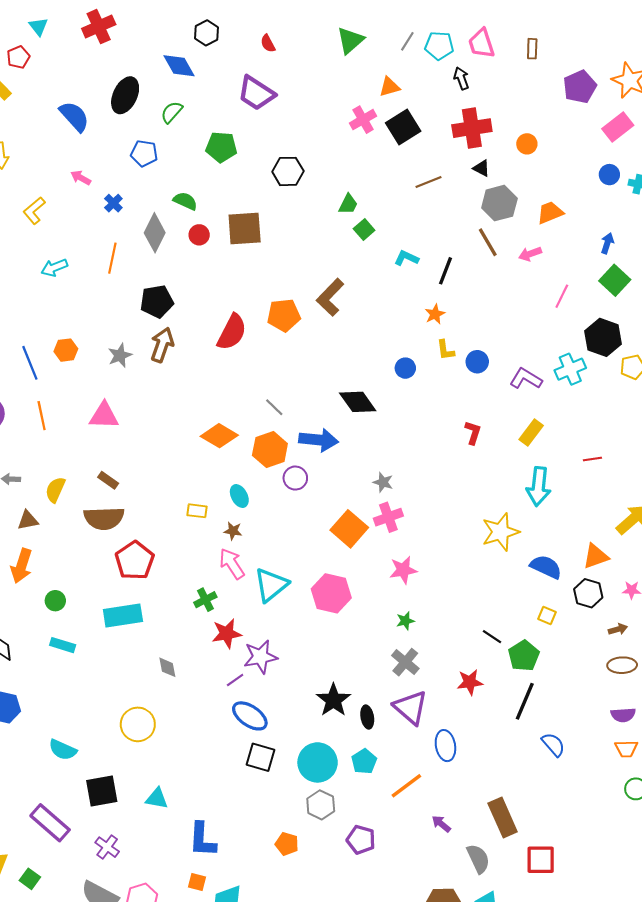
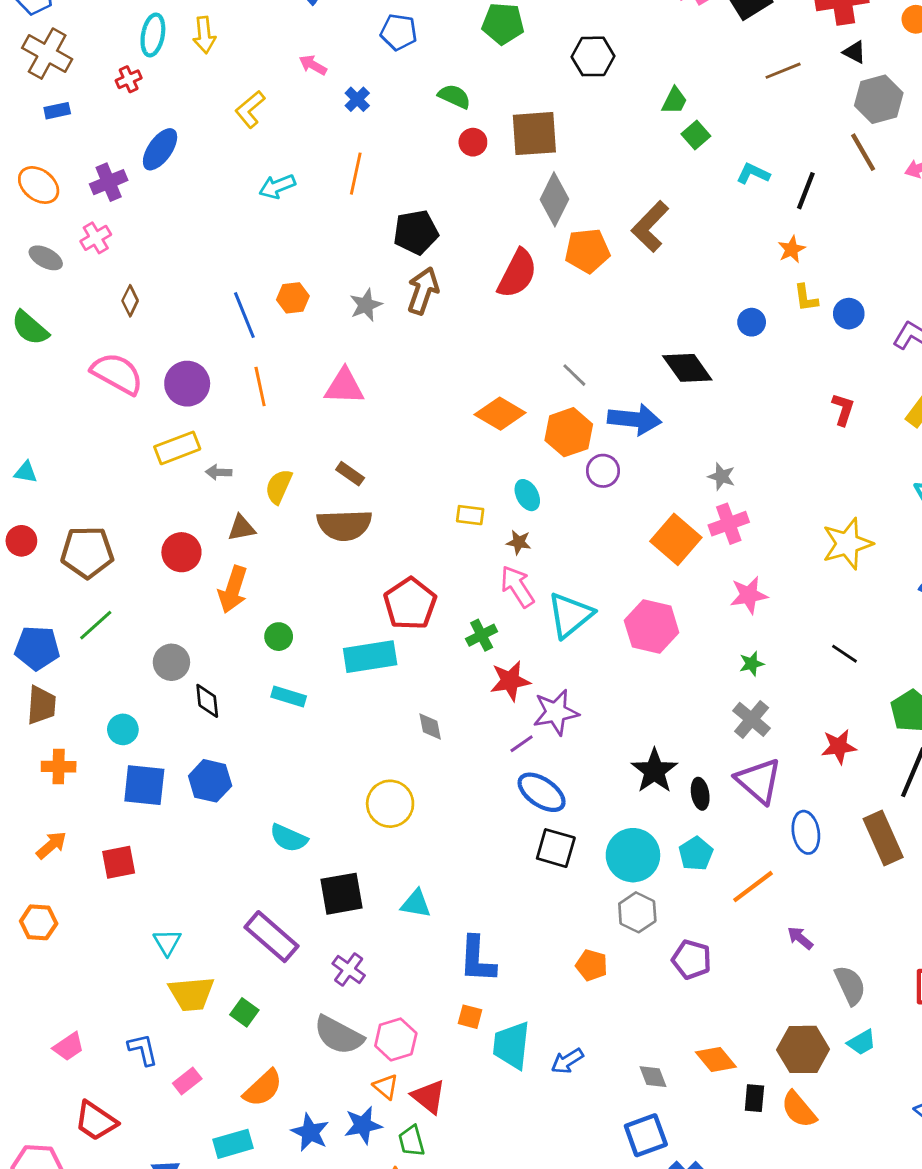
gray diamond: (155, 233) -> (554, 199), moved
yellow star: (500, 532) -> (847, 544), moved
red pentagon: (135, 561) -> (410, 604), moved
black line: (492, 637) -> (844, 654), moved
brown rectangle: (503, 817) -> (883, 838), moved

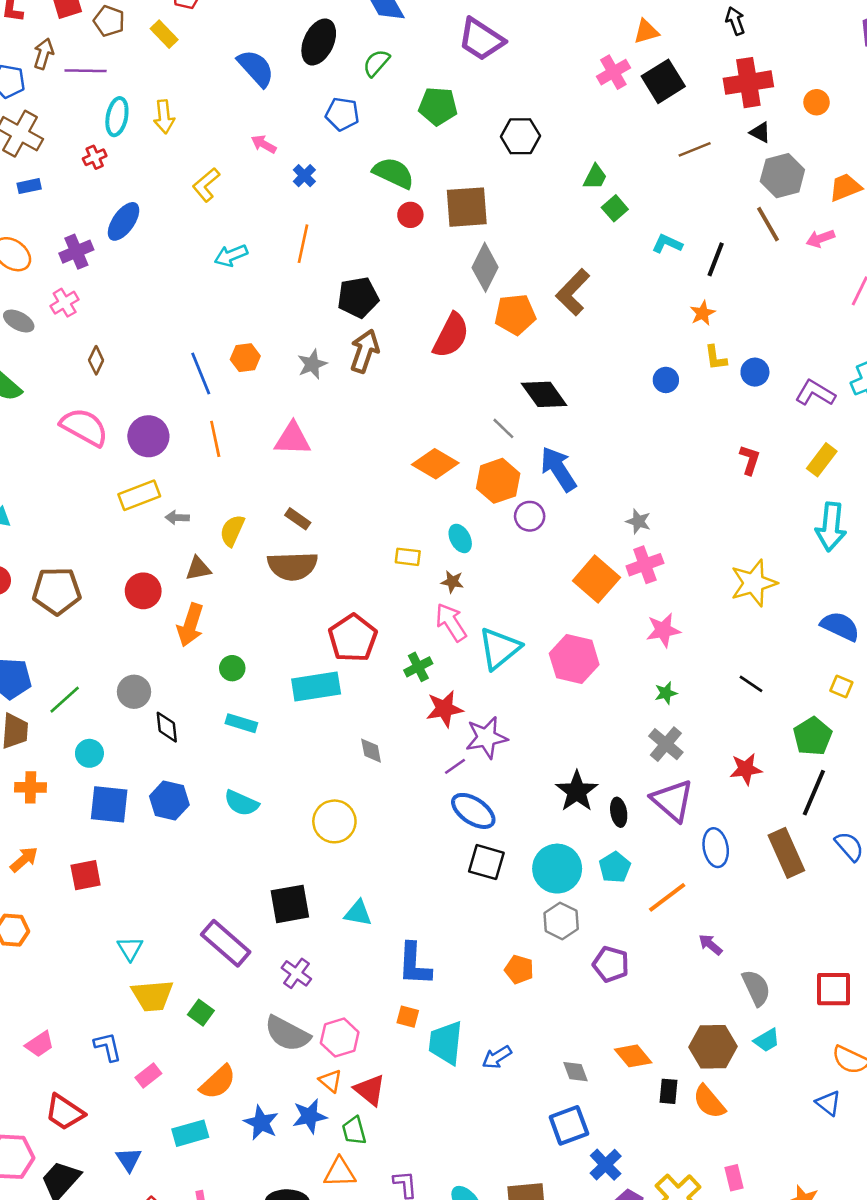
green semicircle: (454, 96) -> (393, 173), size x1.4
black diamond: (687, 368) -> (544, 394), moved
blue arrow: (634, 419) -> (558, 469), turned -129
green line: (96, 625) -> (65, 700), moved
cyan semicircle: (289, 838) -> (241, 803), moved

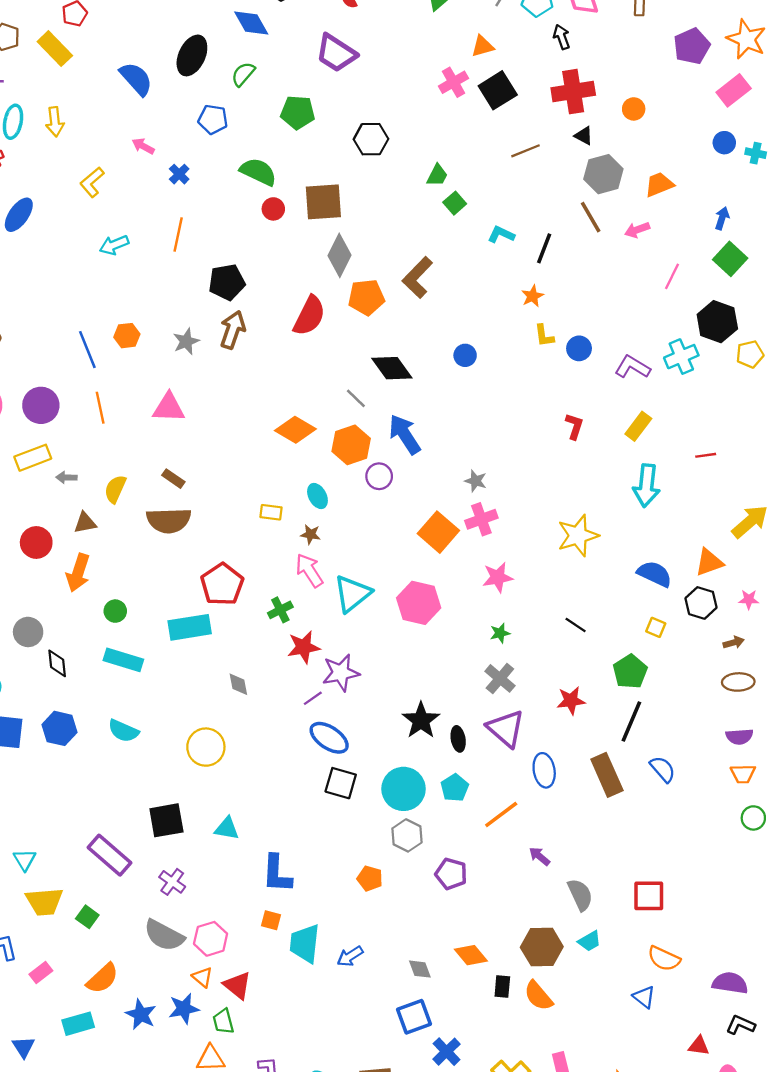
yellow rectangle: (164, 34) -> (55, 49), size x1.4
blue circle: (666, 380) -> (465, 355), moved
cyan rectangle: (241, 723) -> (123, 660), size x1.4

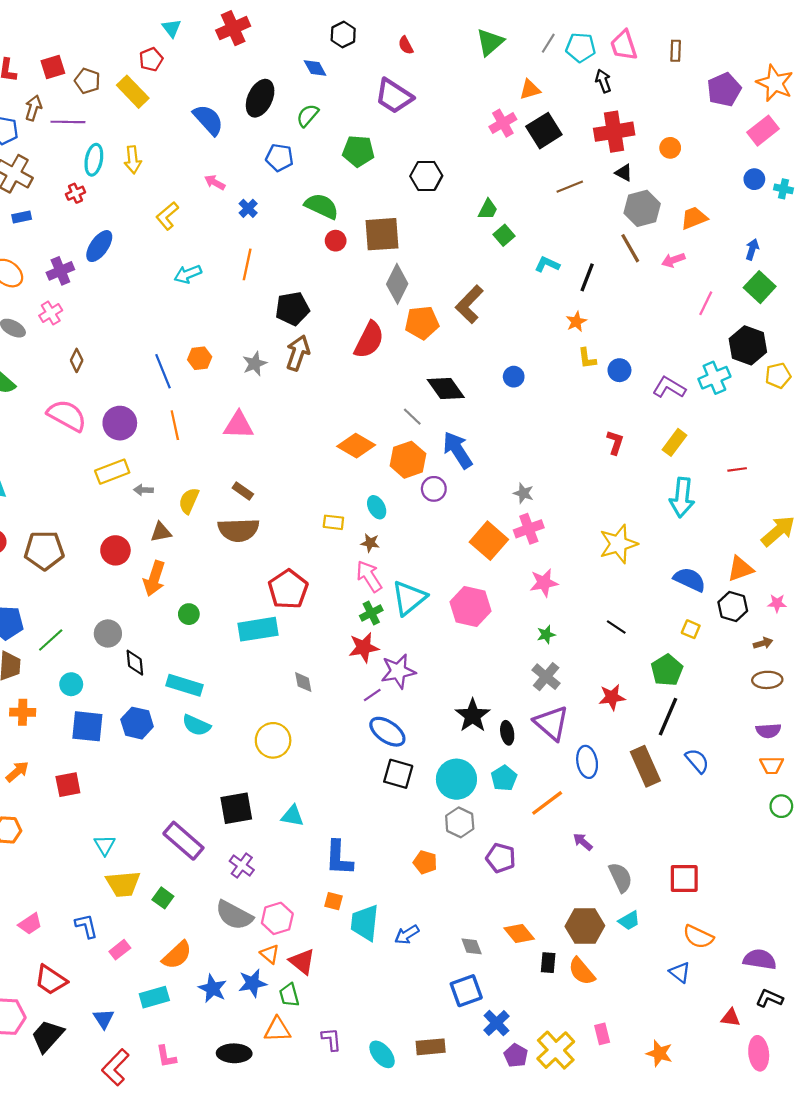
blue diamond: (251, 23) -> (315, 68), size x0.7
green cross: (280, 610) -> (371, 613), moved
cyan rectangle: (123, 660) -> (185, 685), moved

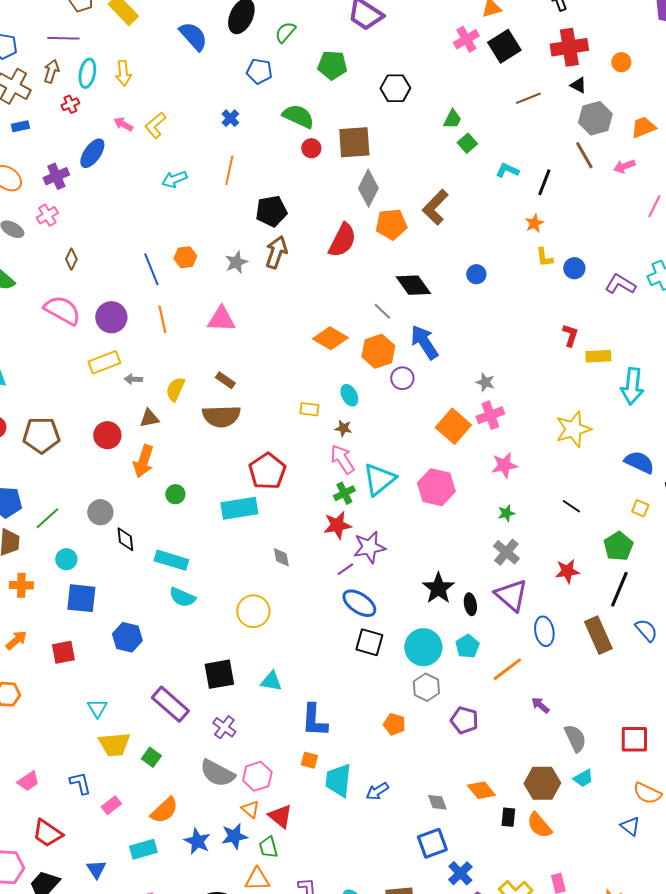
brown arrow: (33, 108) -> (51, 71), moved
pink arrow: (215, 182) -> (123, 124), moved
yellow rectangle: (674, 442) -> (598, 356), moved, turned 50
blue hexagon: (137, 723) -> (127, 637), moved

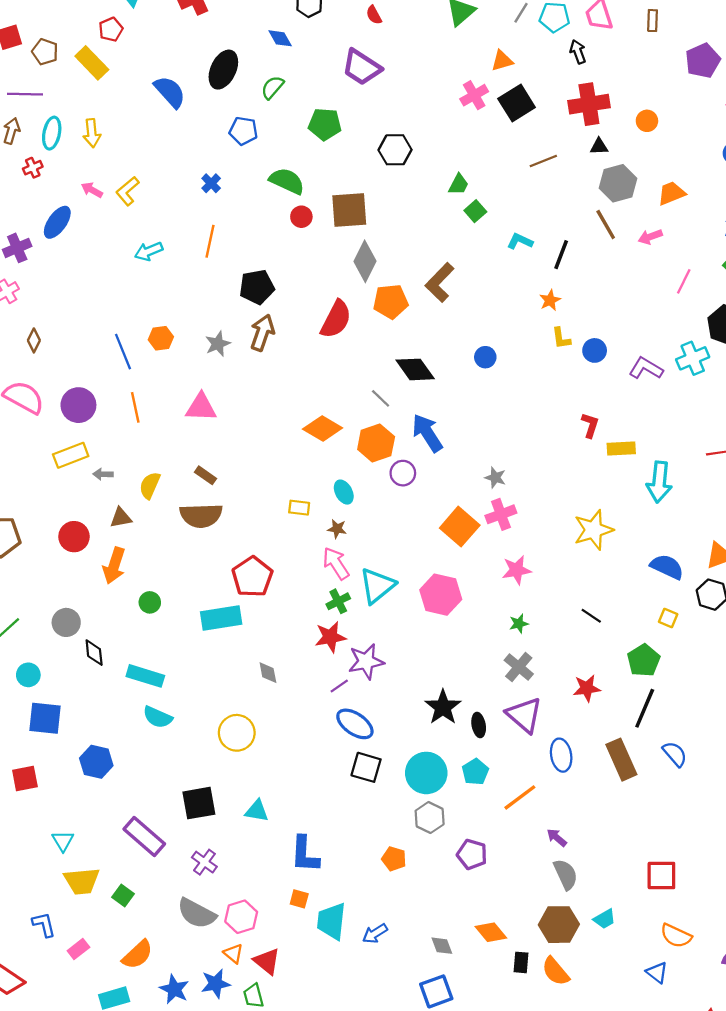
black triangle: (578, 85) -> (599, 146), turned -30
gray semicircle: (575, 738) -> (566, 874), moved

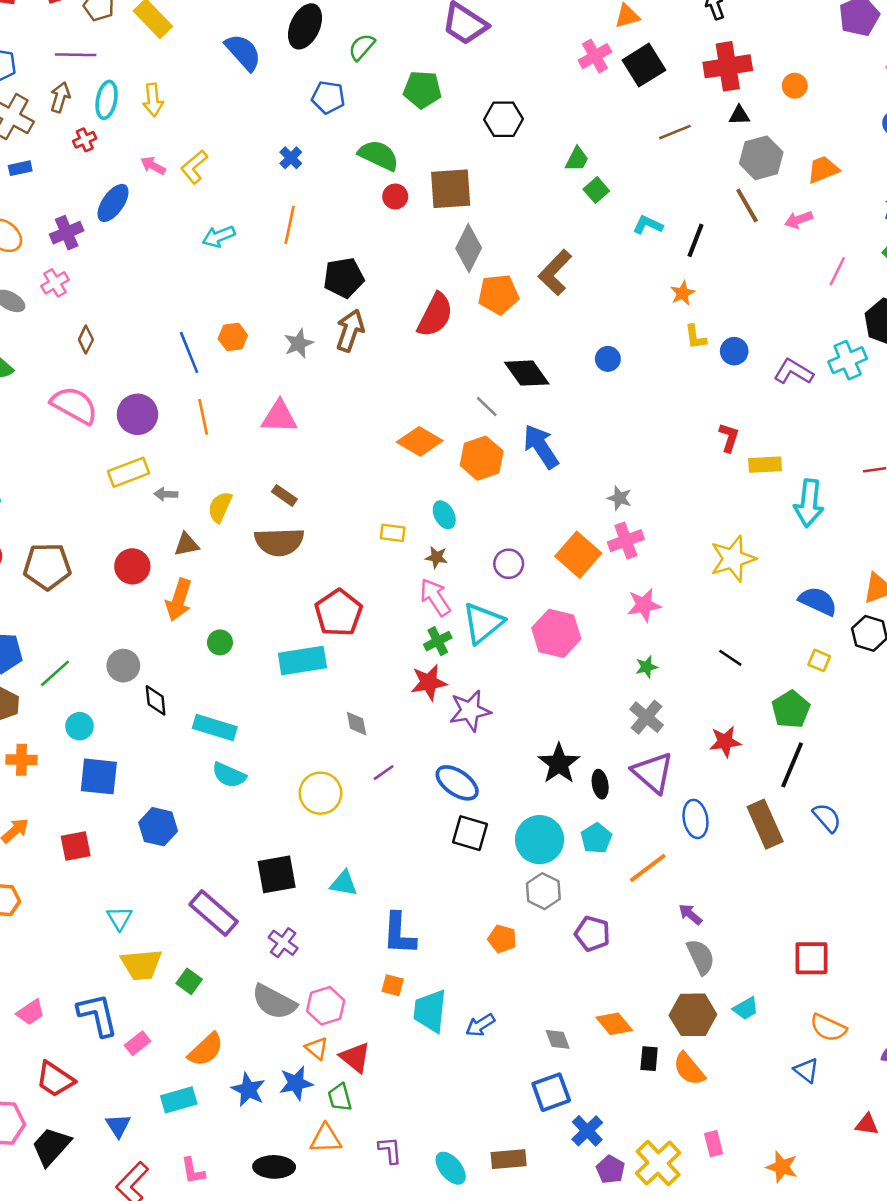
purple circle: (403, 473) -> (509, 564), moved
purple line: (339, 686) -> (384, 773), moved
blue L-shape: (44, 925) -> (98, 1015), size x1.5

